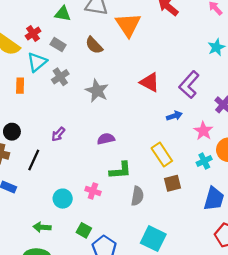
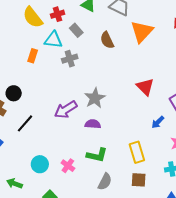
cyan triangle: (37, 62) -> (53, 40), turned 30
gray star: (97, 91) -> (95, 98), moved
blue arrow: (174, 116) -> (158, 122), turned 136
purple arrow: (58, 134) -> (66, 110), moved, size x1.6

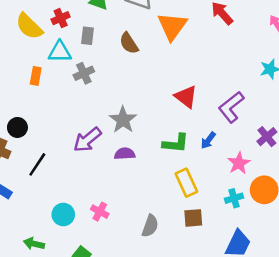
gray rectangle: (76, 30) -> (87, 36), turned 56
green L-shape: (97, 155) -> (176, 143), moved

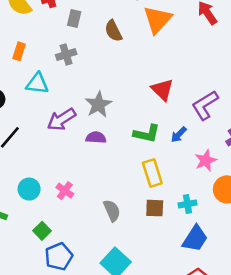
cyan triangle: (60, 52) -> (37, 84), moved
cyan cross: (234, 198) -> (187, 204), moved
gray semicircle: (150, 226) -> (112, 211), turned -50

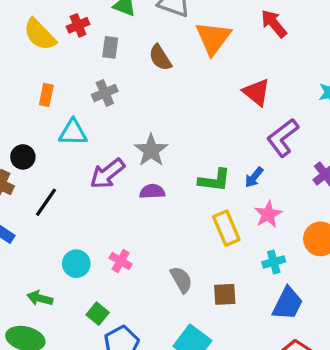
red triangle: (162, 90) -> (256, 92), moved
pink star: (206, 160) -> (268, 214), moved
brown square: (155, 208) -> (225, 294), moved

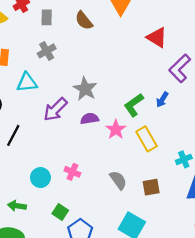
green L-shape: (214, 180) -> (134, 105), turned 145
pink star: (268, 214) -> (116, 129), moved

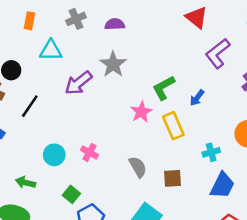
blue arrow: (162, 100) -> (197, 98), moved
purple semicircle: (90, 119) -> (115, 24), moved

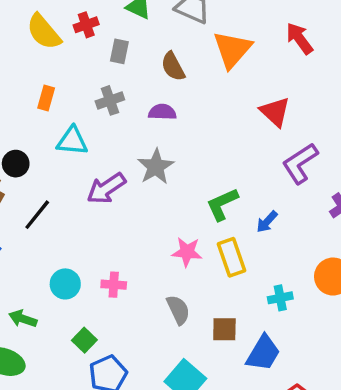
pink star: (141, 112) -> (187, 252), moved, turned 30
pink cross: (89, 152) -> (114, 285), turned -30
blue trapezoid: (222, 185) -> (263, 353), moved

